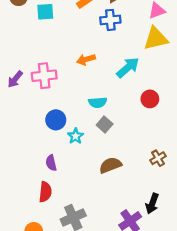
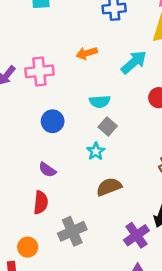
cyan star: (76, 136) -> (96, 151), moved
purple semicircle: (51, 163) -> (47, 170), turned -42
brown semicircle: (110, 165) -> (109, 187), moved

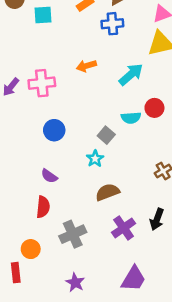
cyan semicircle: (100, 102) -> (131, 118), moved
purple cross: (136, 235) -> (124, 228), moved

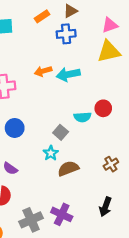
cyan arrow: (131, 74) -> (68, 74), moved, turned -150
brown semicircle: (107, 192) -> (68, 168), moved
purple cross: (124, 228) -> (62, 214), moved, turned -30

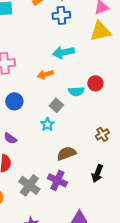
orange arrow: (43, 71) -> (45, 74), moved
brown semicircle: (68, 168) -> (66, 153), moved
gray cross: (31, 220) -> (29, 185), turned -30

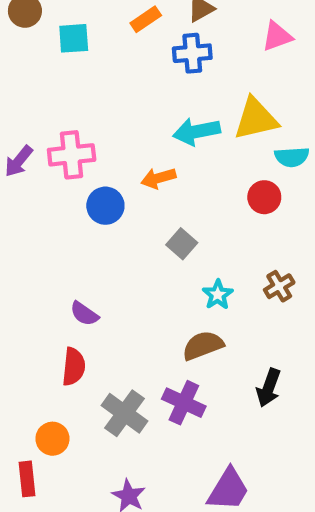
yellow triangle: (100, 31) -> (256, 119), moved
cyan semicircle: (76, 91) -> (292, 157), moved
blue circle: (14, 101) -> (105, 206), moved
cyan star: (47, 124) -> (218, 295), moved
brown cross: (102, 134) -> (279, 286), moved

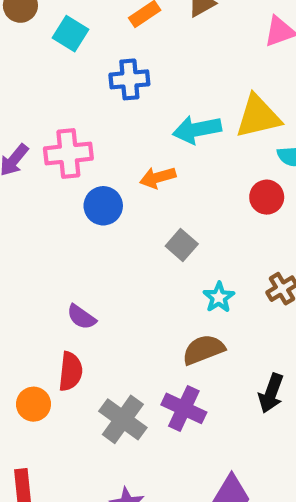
cyan square: (74, 38) -> (71, 34), turned 36
blue cross: (192, 53) -> (129, 79), moved
orange circle: (52, 439) -> (33, 404), moved

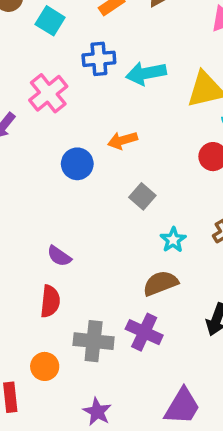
cyan arrow: (197, 130) -> (146, 73), moved
pink cross: (68, 153) -> (48, 93), moved, turned -33
orange circle: (33, 404) -> (45, 366), moved
gray cross: (123, 419) -> (94, 341), turned -30

